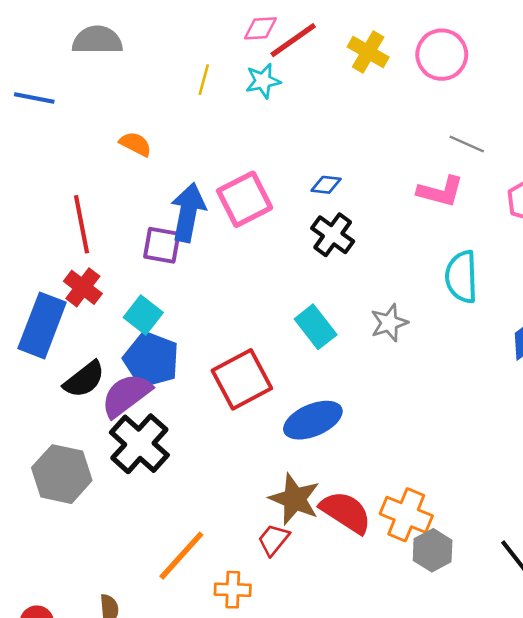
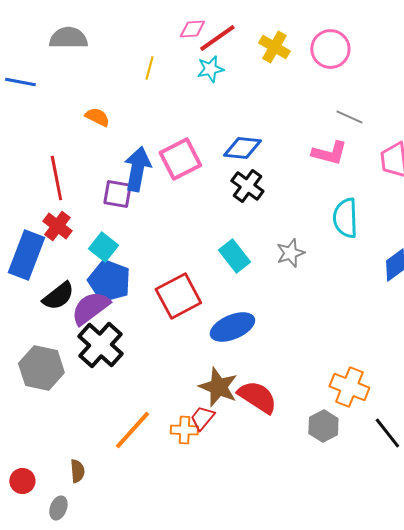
cyan star: (263, 81) -> (210, 69), moved
blue diamond: (326, 185) -> (242, 148), size x1.6
orange cross: (406, 515) -> (349, 387), moved
orange cross: (233, 590) -> (184, 430), moved

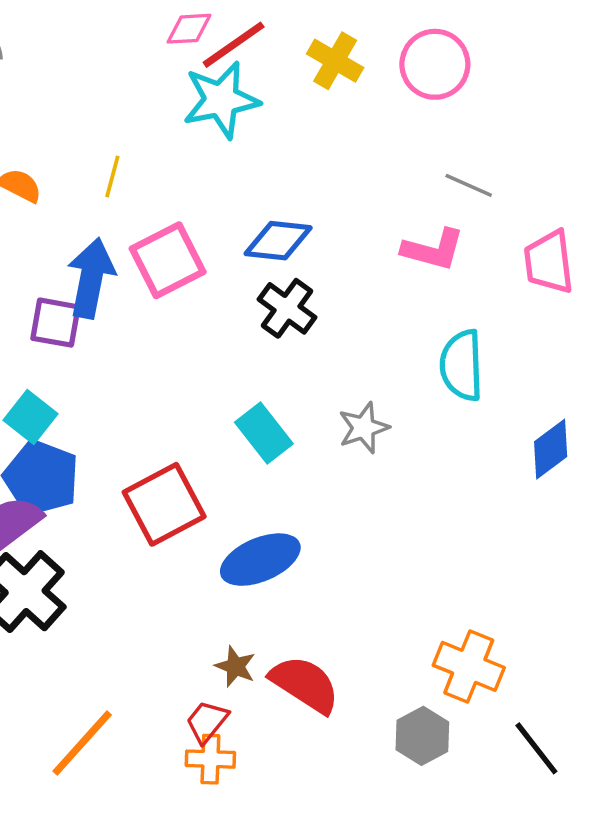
yellow line: (149, 68) -> (112, 177), moved
cyan star: (210, 69) -> (221, 100), size x1.6
brown star: (218, 387) -> (235, 666), size x0.6
orange cross: (184, 430) -> (210, 759), moved

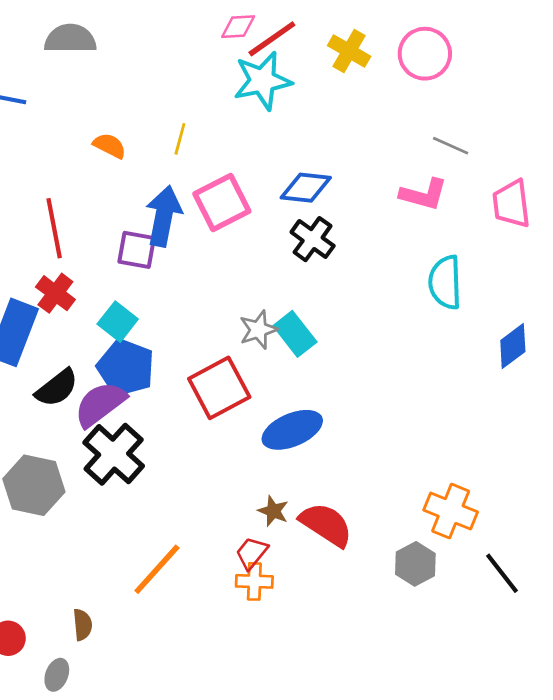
gray star: (364, 428) -> (258, 330), moved

